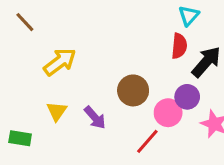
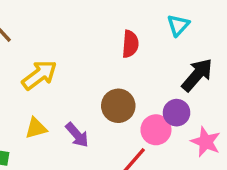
red semicircle: (179, 46) -> (130, 44), moved
yellow triangle: (57, 111) -> (36, 128), turned 40

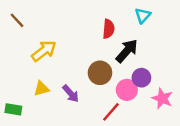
black arrow: (197, 75) -> (127, 51), moved

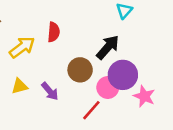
red semicircle: (109, 29) -> (54, 32), moved
purple circle: (141, 78) -> (123, 75), size x1.5

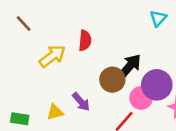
black arrow: (108, 47) -> (129, 67), moved
yellow triangle: (20, 86) -> (55, 112), moved

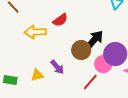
red semicircle: (85, 40) -> (60, 20), turned 49
yellow arrow: (52, 56) -> (35, 32), turned -145

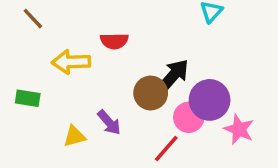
red semicircle: (60, 20) -> (114, 41), turned 35
green rectangle: (10, 80) -> (28, 98), moved

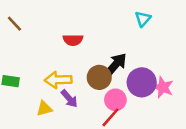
yellow arrow: (71, 62) -> (58, 80), moved
pink circle: (189, 117) -> (115, 100), moved
pink star: (239, 129) -> (163, 87), moved

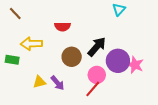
brown circle: (99, 77) -> (72, 57), moved
yellow arrow: (58, 80) -> (31, 44), moved
purple arrow: (69, 99) -> (57, 83), moved

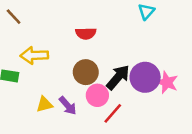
red semicircle: (63, 27) -> (86, 33), moved
black arrow: (97, 47) -> (118, 77), moved
pink circle: (97, 75) -> (97, 95), moved

